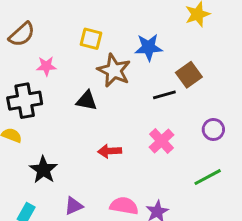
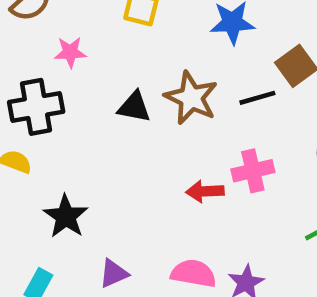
brown star: (114, 70) -> (191, 98), moved
pink cross: (162, 141) -> (253, 171), turned 30
red arrow: (110, 151) -> (205, 191), moved

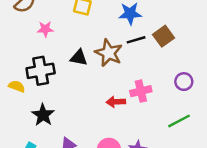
black line: (257, 98) -> (136, 40), moved
black cross: (36, 107) -> (41, 71), moved

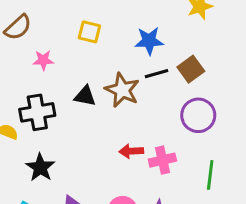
purple circle: (184, 82) -> (198, 115), moved, size x1.5
pink cross: (141, 91) -> (162, 160), moved
green line: (179, 121) -> (210, 175), turned -55

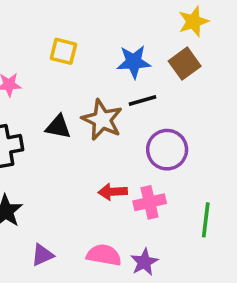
brown square: (191, 69) -> (185, 64), moved
purple circle: (198, 115) -> (167, 150), moved

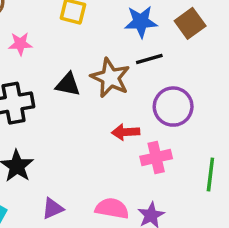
red arrow: (113, 192) -> (126, 132), moved

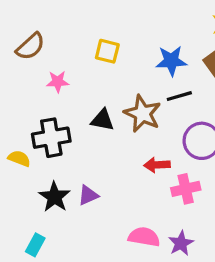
purple triangle: (53, 208) -> (88, 195), moved

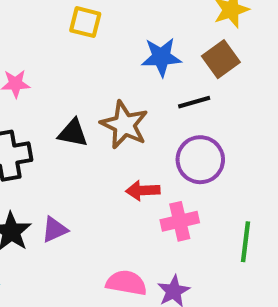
yellow square: (107, 51) -> (85, 22), moved
black line: (179, 96) -> (194, 102), moved

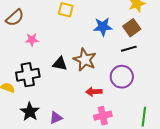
black line: (194, 102) -> (129, 49), moved
pink cross: (180, 221) -> (103, 116), moved
purple triangle: (54, 230) -> (56, 118), moved

